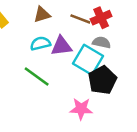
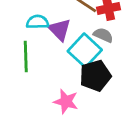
purple triangle: (62, 46) -> (60, 30), turned 40
green line: (37, 77) -> (26, 57), turned 40

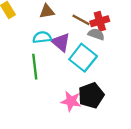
gray semicircle: (103, 35) -> (96, 34), moved
black pentagon: (95, 76) -> (91, 95), moved

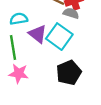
purple triangle: (61, 42) -> (38, 34), moved
pink star: (71, 101) -> (19, 73), moved

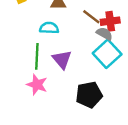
purple triangle: (38, 34) -> (62, 59), moved
cyan square: (59, 37) -> (107, 54), moved

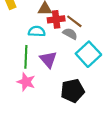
red cross: (110, 21) -> (56, 19), moved
gray semicircle: (104, 34) -> (70, 34), moved

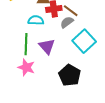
gray semicircle: (70, 34) -> (67, 22), turned -64
black pentagon: (72, 91) -> (70, 75), turned -30

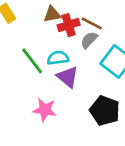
cyan semicircle: (36, 20) -> (58, 58), moved
green line: (26, 44) -> (32, 61), moved, turned -30

